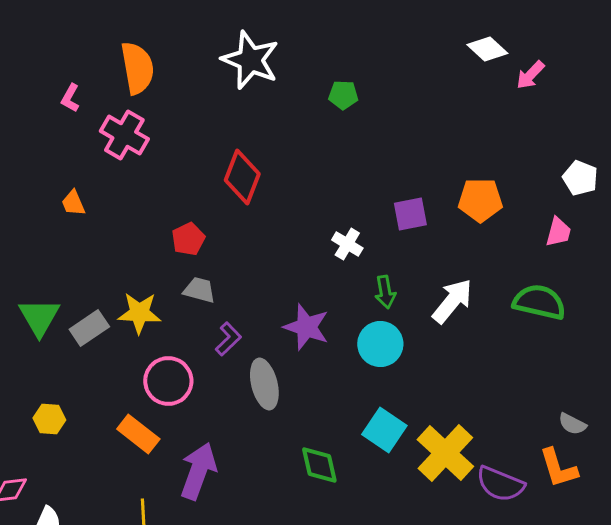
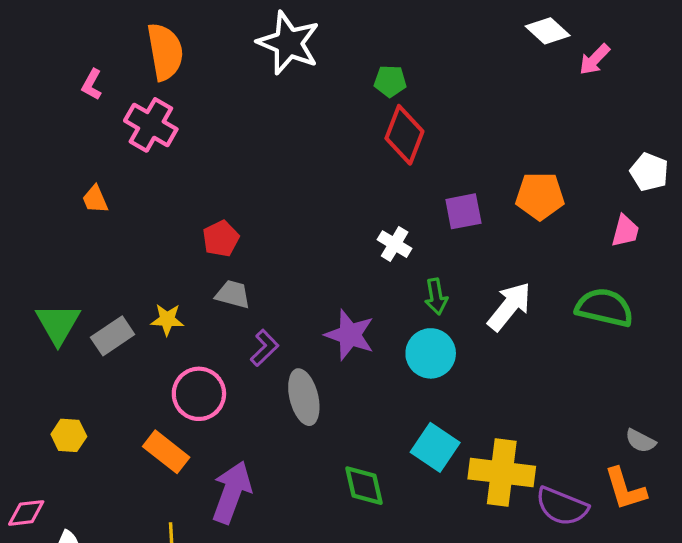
red diamond: (242, 177) -> (404, 135), moved
yellow star: (139, 313) -> (167, 320), size x0.7
yellow cross: (445, 453) -> (502, 473), turned -36

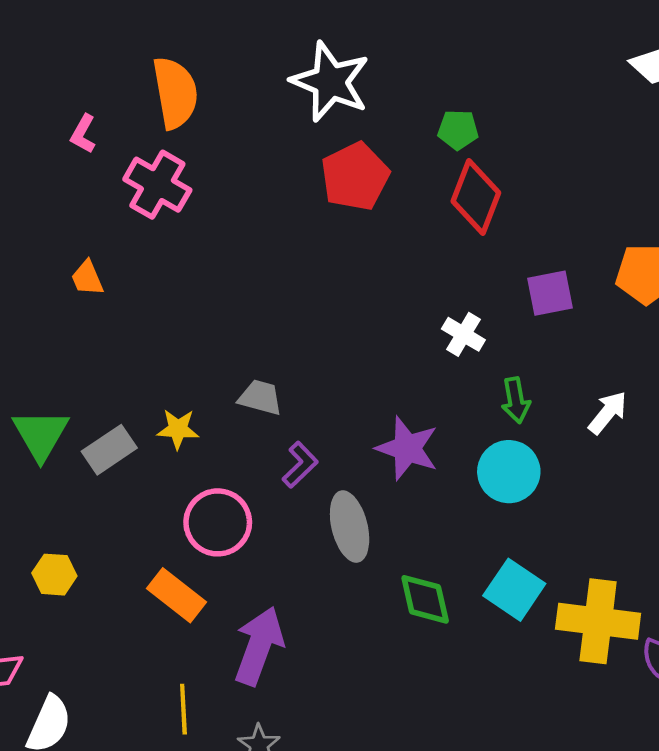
red pentagon: (221, 239) -> (355, 176), moved, size x1.5
white arrow: (509, 306) -> (608, 413), size x0.7
green diamond: (364, 486) -> (425, 599), moved

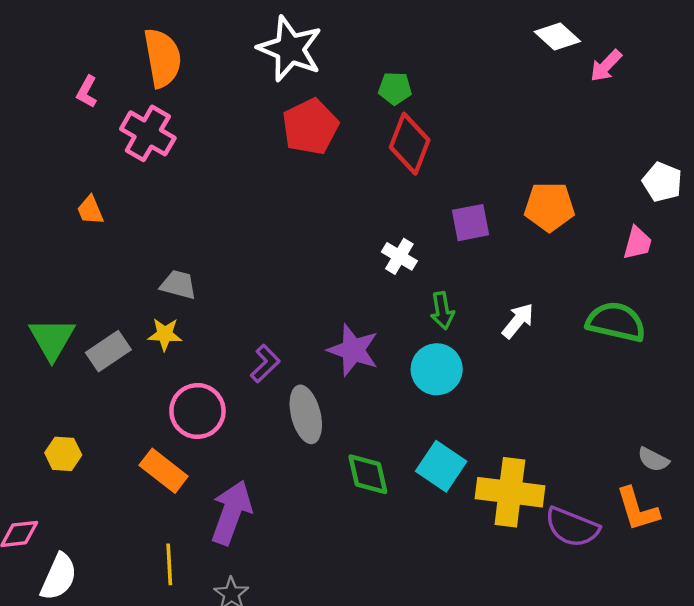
gray trapezoid: (260, 397) -> (178, 285), moved

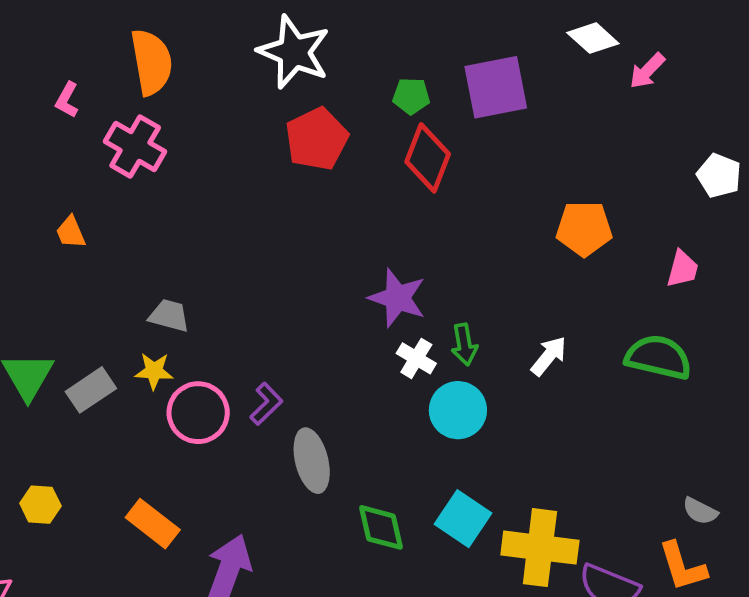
white pentagon: (662, 182) -> (719, 176), moved
purple square: (470, 223) -> (496, 87), moved, size x1.5
white cross: (399, 256) -> (416, 358), moved
purple star: (353, 350) -> (397, 298), moved
pink circle: (197, 411) -> (198, 413), moved

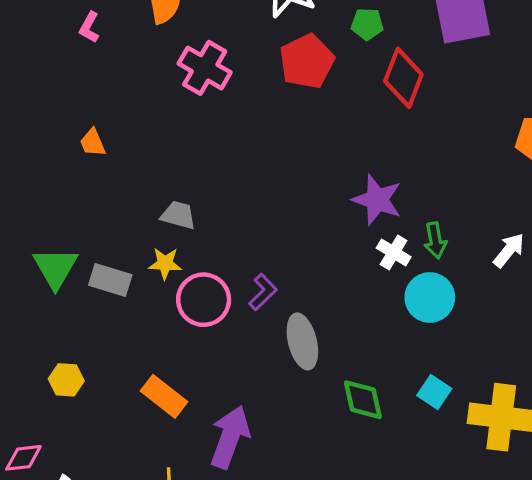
green pentagon: (411, 96) -> (367, 24), moved
pink cross: (135, 147) -> (205, 68), moved
gray rectangle: (91, 390) -> (110, 280), turned 51
cyan square: (463, 519) -> (434, 392), size x0.7

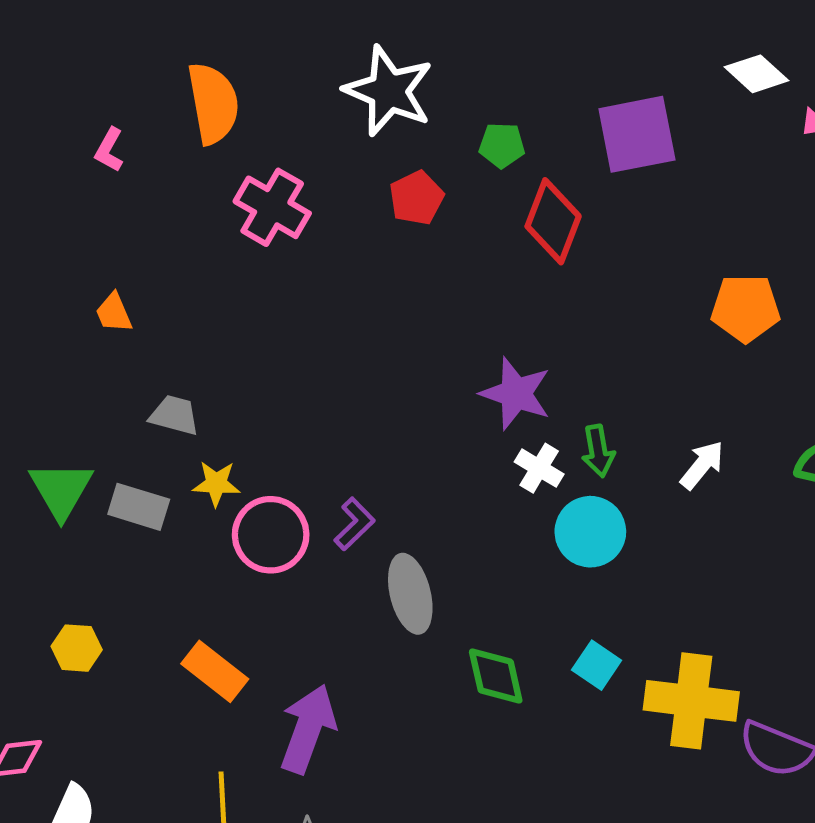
red pentagon: (307, 61) -> (417, 198), size x0.7
gray trapezoid: (178, 215) -> (174, 415), moved

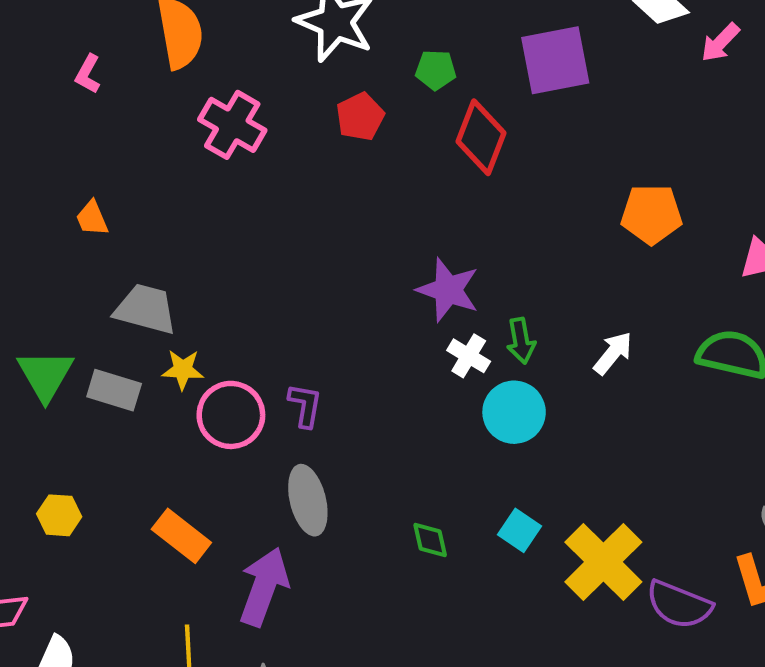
gray trapezoid: (174, 415) -> (146, 309), size x1.4
purple L-shape: (354, 524) -> (305, 405), turned -36
gray ellipse: (410, 594) -> (308, 500), moved
green diamond: (496, 676) -> (430, 540), size x0.7
yellow cross: (691, 701) -> (603, 562), turned 38

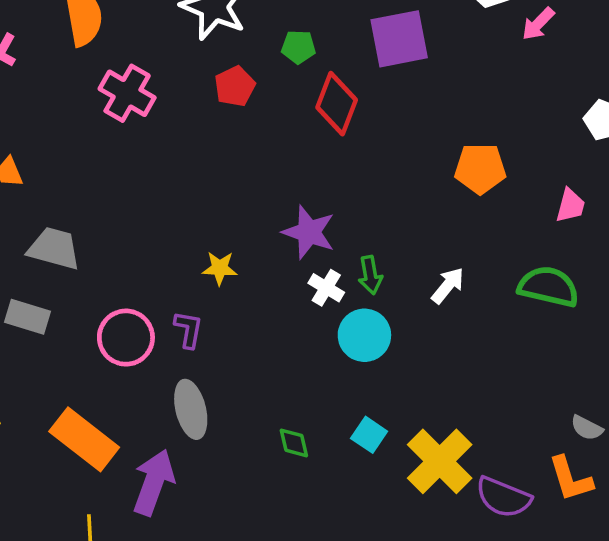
yellow star: (183, 370) -> (220, 268), moved
orange rectangle: (181, 536) -> (84, 439), size x1.4

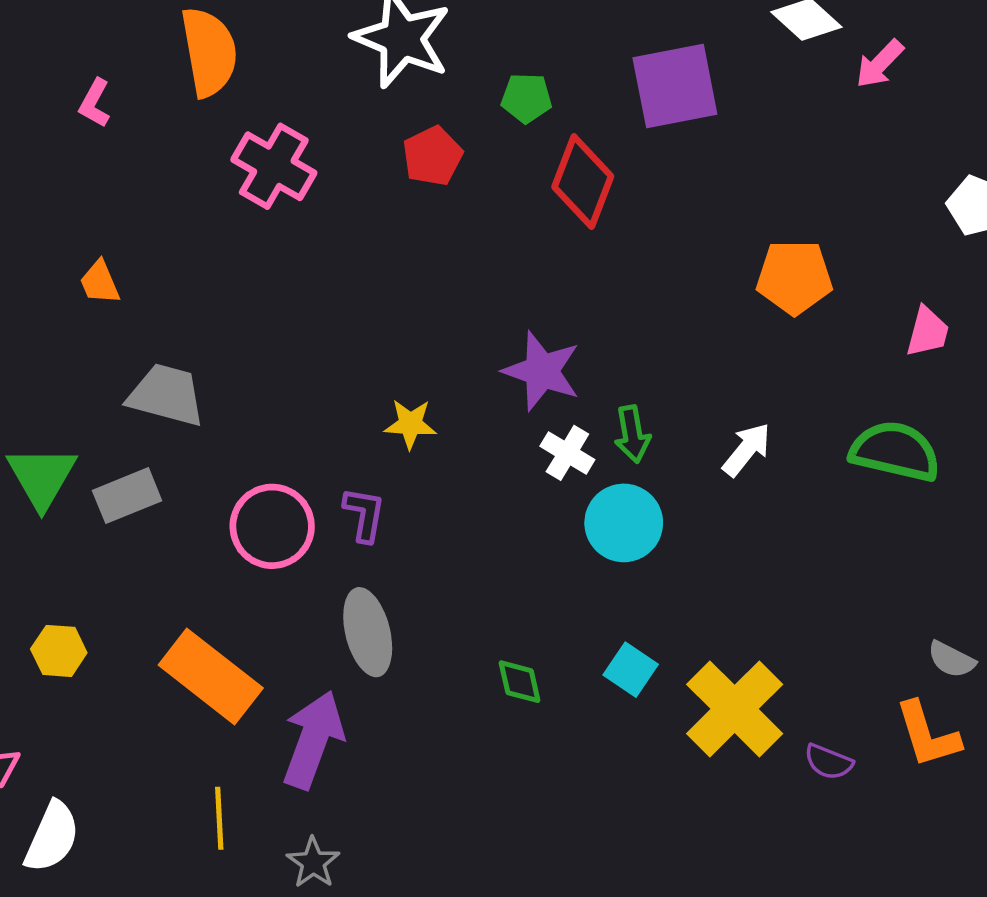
gray rectangle: (27, 317) -> (127, 496), turned -39
purple semicircle: (503, 497) -> (829, 762), size x0.6

